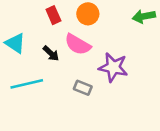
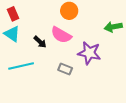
red rectangle: (53, 15) -> (13, 14), moved
green arrow: (144, 16) -> (113, 27), moved

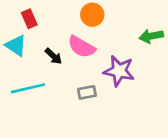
red rectangle: (13, 14) -> (29, 19), moved
gray rectangle: (65, 69) -> (87, 92), turned -32

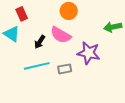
black arrow: (53, 56) -> (40, 42), turned 80
cyan line: (28, 88) -> (37, 66), moved

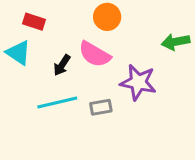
red rectangle: (22, 14) -> (34, 22), turned -48

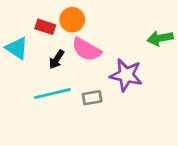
orange circle: (107, 17) -> (72, 20), moved
red rectangle: (34, 22) -> (45, 27), moved

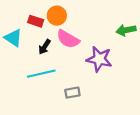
gray rectangle: (92, 98) -> (72, 93), moved

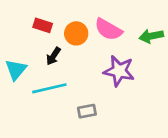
orange circle: (57, 16) -> (76, 33), moved
cyan triangle: (13, 38) -> (16, 70), moved, turned 36
pink semicircle: (68, 39) -> (108, 29), moved

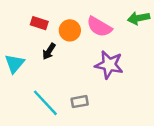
green arrow: (151, 36) -> (139, 18), moved
cyan line: (49, 88) -> (45, 103), moved, turned 60

